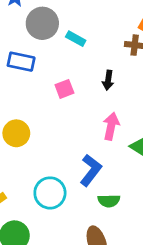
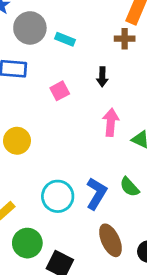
blue L-shape: (91, 170) -> (96, 194), moved
green semicircle: (109, 201) -> (130, 187), moved, turned 55

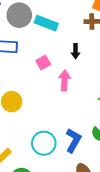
cyan rectangle: (65, 39) -> (46, 23), size x1.5
pink arrow: (111, 122) -> (65, 80), moved

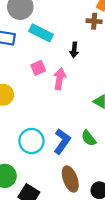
cyan rectangle: (46, 23) -> (41, 33), moved
pink square: (43, 63) -> (38, 68), moved

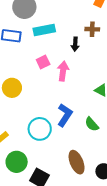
brown cross: (94, 21) -> (92, 29), moved
cyan rectangle: (41, 33) -> (44, 30), turned -35
blue L-shape: (62, 141) -> (65, 115), moved

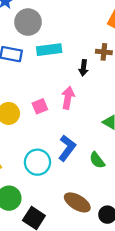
pink square: (43, 62) -> (40, 106), moved
brown ellipse: (77, 162) -> (77, 202), turned -40

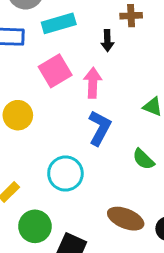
pink square: (40, 106) -> (55, 71), moved, size x1.5
blue L-shape: (67, 148) -> (100, 128), moved

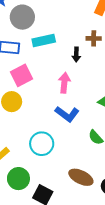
pink square: (55, 71) -> (22, 75), moved
blue L-shape: (100, 128) -> (67, 114), turned 95

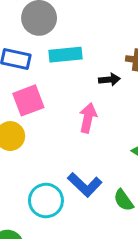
black arrow: (76, 54) -> (109, 80), turned -104
blue L-shape: (67, 114) -> (85, 185), moved

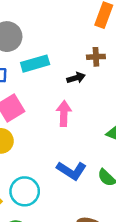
cyan circle: (46, 200) -> (25, 191), moved

